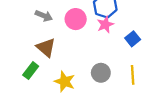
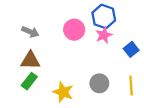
gray arrow: (44, 16) -> (30, 32), moved
brown triangle: (46, 48) -> (30, 60), moved, turned -40

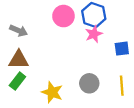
pink circle: (74, 30) -> (63, 16), moved
blue square: (131, 49) -> (122, 49), turned 32

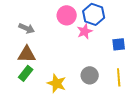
pink star: (94, 34) -> (85, 31), moved

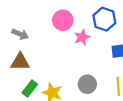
blue hexagon: (94, 14) -> (104, 19), moved
green rectangle: (26, 73) -> (30, 88), moved

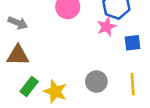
pink star: (82, 37) -> (106, 27), moved

